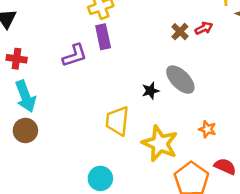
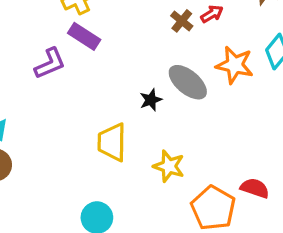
purple rectangle: (103, 37) -> (84, 36), turned -40
orange star: (207, 129) -> (235, 65), moved, size x1.6
yellow star: (160, 143) -> (169, 166), size x0.7

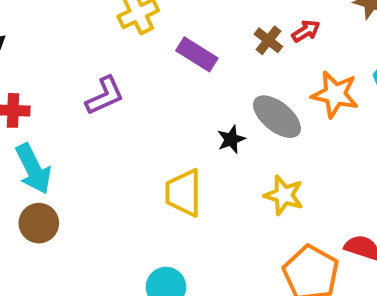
purple rectangle: (84, 36) -> (197, 54), moved
yellow star: (169, 166) -> (284, 195), moved

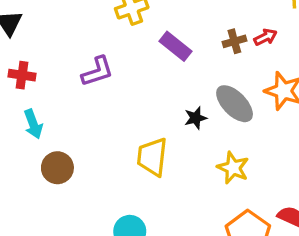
brown cross: (268, 40) -> (234, 41), turned 30
cyan arrow: (33, 169) -> (33, 124), size x0.7
brown circle: (39, 223) -> (57, 168), moved

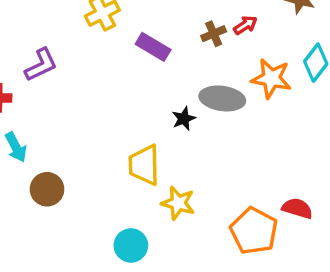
purple L-shape: (97, 71) -> (41, 65), moved
gray ellipse: (235, 104) -> (222, 98), turned -30
yellow star: (233, 168) -> (178, 203), moved

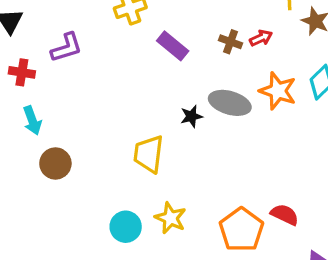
brown cross: (214, 34) -> (230, 42), turned 35
yellow star: (178, 203) -> (170, 218), moved

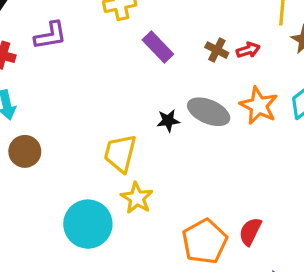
red semicircle: (285, 215) -> (250, 231), turned -96
yellow star: (170, 218) -> (137, 198), moved
cyan circle: (126, 227) -> (88, 224), size x1.5

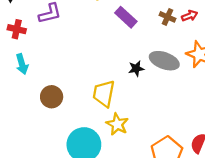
brown circle: (25, 151) -> (52, 97), moved

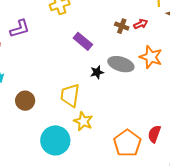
purple rectangle: (126, 17) -> (83, 41), moved

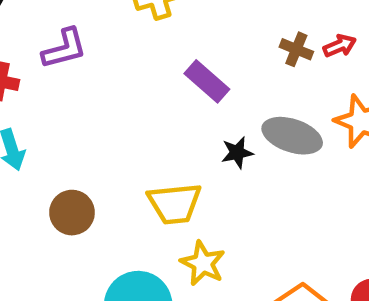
yellow trapezoid: (70, 95) -> (175, 204), turned -105

